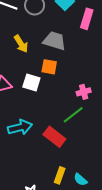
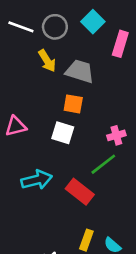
yellow arrow: (21, 44) -> (47, 61), moved
white square: (31, 82) -> (63, 133), moved

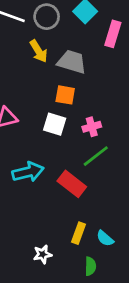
pink cross: (116, 135) -> (92, 127), moved

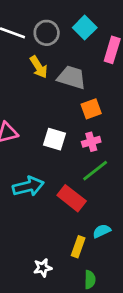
orange square: (65, 95) -> (91, 109), moved, turned -30
cyan semicircle: (105, 238) -> (102, 231), moved, turned 114

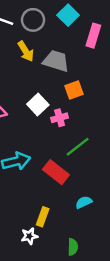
white square: (54, 139) -> (38, 104), moved, turned 30
pink cross: (91, 142) -> (60, 118), moved
yellow rectangle: (78, 247) -> (43, 217), moved

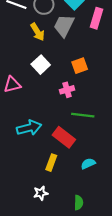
gray trapezoid: (56, 61) -> (64, 26), moved, turned -80
white square: (38, 104) -> (41, 65), moved
green line: (78, 147) -> (83, 115), turned 45
yellow rectangle: (43, 217) -> (51, 163), moved

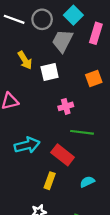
yellow arrow: (38, 32) -> (25, 60), moved
white square: (41, 65) -> (50, 72), moved, turned 30
orange square: (80, 66) -> (94, 78), moved

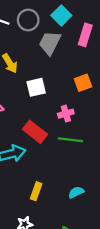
white square: (50, 72) -> (36, 87), moved
pink cross: (66, 106) -> (66, 114), moved
red rectangle: (63, 155) -> (35, 132), moved

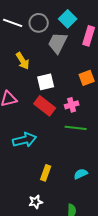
red rectangle: (35, 132) -> (45, 106), moved

